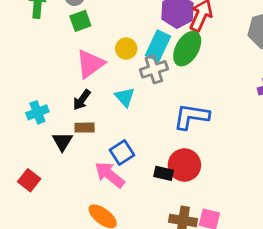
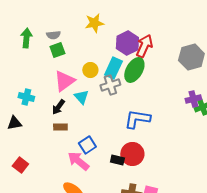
cyan triangle: (125, 97) -> (81, 97), moved
cyan cross: (37, 112) -> (26, 97), moved, turned 35
black triangle: (62, 141) -> (14, 123), moved, turned 49

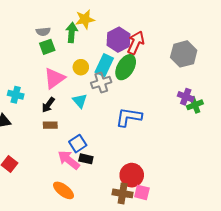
green arrow: (26, 38) -> (72, 33), moved
cyan triangle: (81, 97) -> (80, 101), moved
purple cross: (193, 99) -> (186, 97), turned 35
red circle: (132, 154) -> (132, 175), moved
black rectangle: (117, 160) -> (86, 159), moved

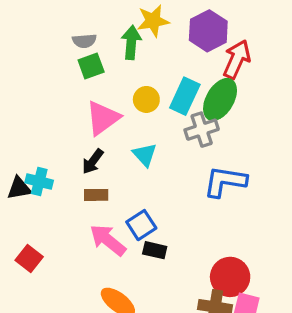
purple hexagon: (118, 40) -> (208, 31), moved
gray cross: (101, 82) -> (202, 130), moved
cyan cross: (16, 95) -> (39, 182), moved
pink arrow: (69, 160) -> (108, 240), moved

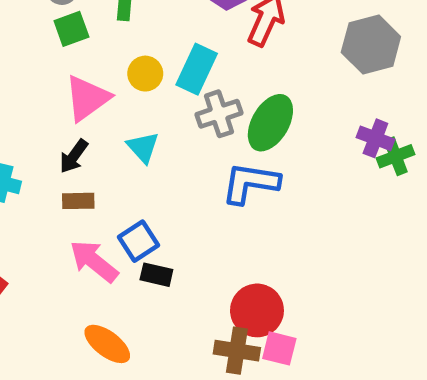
green ellipse: (220, 99) -> (270, 123), moved

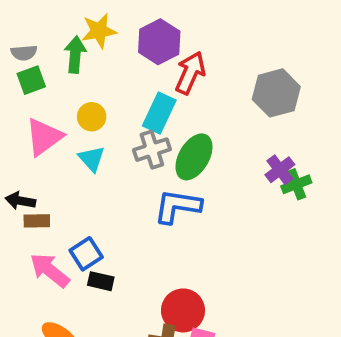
cyan rectangle: (197, 69) -> (159, 113), moved
purple cross: (375, 138) -> (280, 170), turned 32
cyan triangle: (143, 147) -> (92, 159), moved
black arrow: (74, 156) -> (20, 201), moved, turned 64

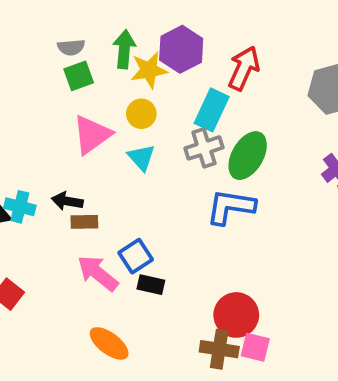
yellow star: (99, 31) -> (149, 70), moved
purple hexagon: (159, 42) -> (181, 49), moved

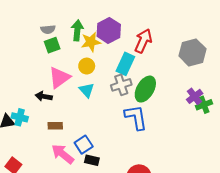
black arrow: (67, 201) -> (44, 96), moved
blue L-shape: (231, 207) -> (136, 117), turned 72

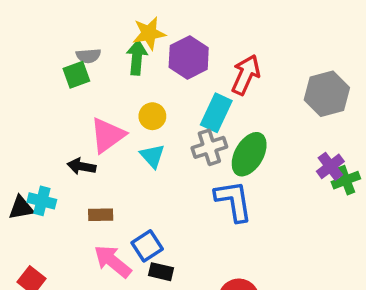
yellow star: (91, 42) -> (149, 33), moved
green square: (52, 45) -> (76, 75), moved

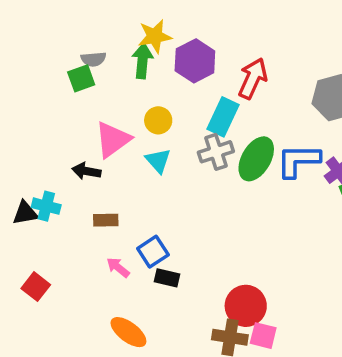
blue L-shape: (234, 201) -> (298, 161), moved, turned -81
pink arrow: (113, 261) -> (118, 267), size x0.6

